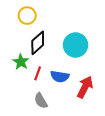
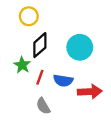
red arrow: (85, 87) -> (90, 92), turned 60

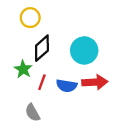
red arrow: (90, 92) -> (95, 82), moved
gray semicircle: (43, 106) -> (33, 113), moved

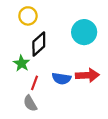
cyan circle: (84, 50) -> (84, 32), moved
red line: (42, 82) -> (34, 83), moved

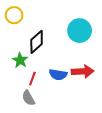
yellow circle: (28, 16) -> (14, 15), moved

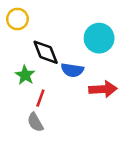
black diamond: (37, 42) -> (46, 52), turned -70
blue semicircle: (58, 75) -> (72, 70), moved

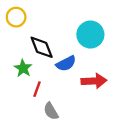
blue semicircle: (72, 70) -> (66, 64), turned -36
gray semicircle: (35, 122) -> (51, 111), moved

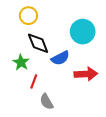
yellow circle: (16, 17) -> (28, 16), moved

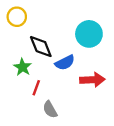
yellow circle: (28, 16) -> (17, 17), moved

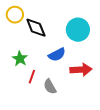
black diamond: (41, 47) -> (36, 28), moved
gray semicircle: (50, 110) -> (50, 87), moved

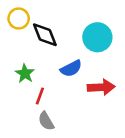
gray semicircle: (50, 87) -> (46, 121), moved

